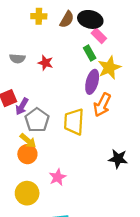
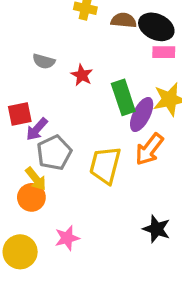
brown semicircle: (67, 19) -> (124, 20), turned -126
pink rectangle: (99, 36) -> (164, 52), turned -56
green rectangle: (90, 53) -> (123, 97), moved, size x1.5

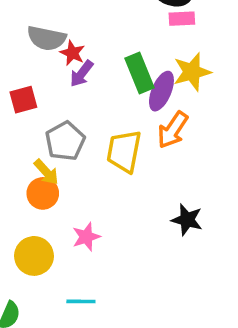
gray semicircle: (44, 61) -> (46, 38), size x1.5
red star: (82, 75) -> (72, 53), moved
purple arrow: (37, 129) -> (82, 74), moved

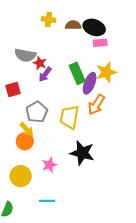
black star: (187, 220) -> (82, 153), moved, size x1.4

